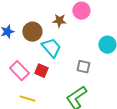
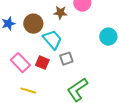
gray square: (83, 67) -> (66, 59), moved, turned -32

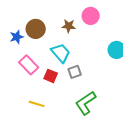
brown circle: (33, 24) -> (36, 29), moved
pink rectangle: (20, 63) -> (29, 65), moved

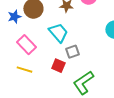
red square: (51, 76) -> (58, 66), moved
yellow line: (37, 104) -> (24, 70), moved

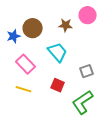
gray square: (72, 52) -> (87, 71), moved

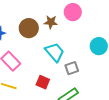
brown circle: (33, 28) -> (29, 28), moved
cyan trapezoid: (58, 52) -> (55, 52), moved

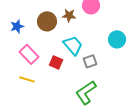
red square: (43, 82) -> (56, 62), moved

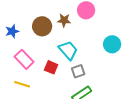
gray square: (90, 61) -> (78, 71), moved

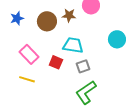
blue star: (12, 31) -> (17, 18), moved
cyan trapezoid: (68, 50) -> (73, 45), turned -40

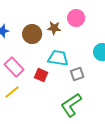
gray square: (83, 66) -> (77, 74), moved
yellow line: (27, 79) -> (12, 92), turned -56

